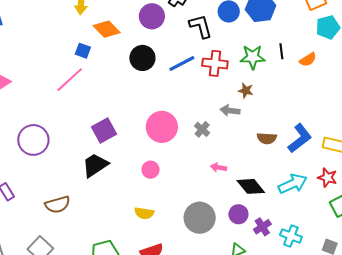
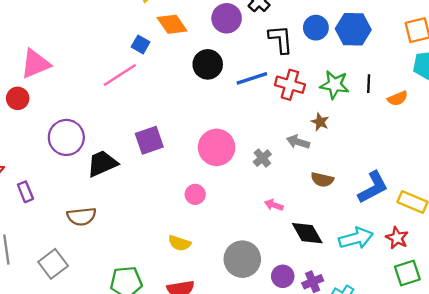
brown semicircle: (267, 138) -> (322, 180), moved
black trapezoid: (95, 165) -> (102, 164), moved
purple circle: (238, 214) -> (283, 276), moved

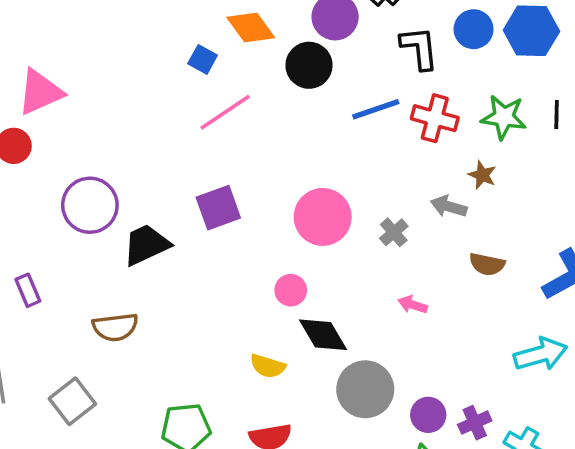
black circle: (208, 64) -> (309, 65), moved
pink line: (120, 75) -> (225, 112), moved
black diamond: (307, 233) -> (323, 335), moved

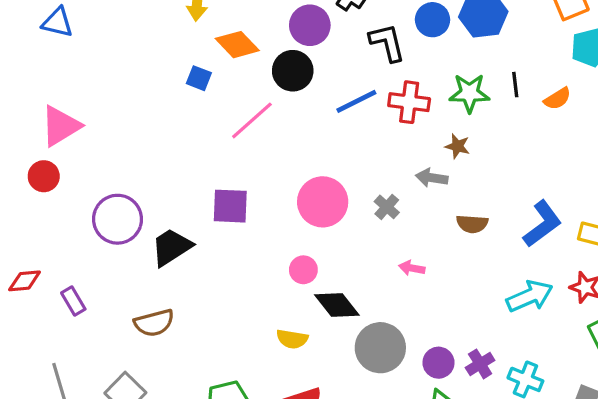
pink line: (225, 112) -> (252, 120), moved
purple square: (218, 208) -> (230, 206), turned 30

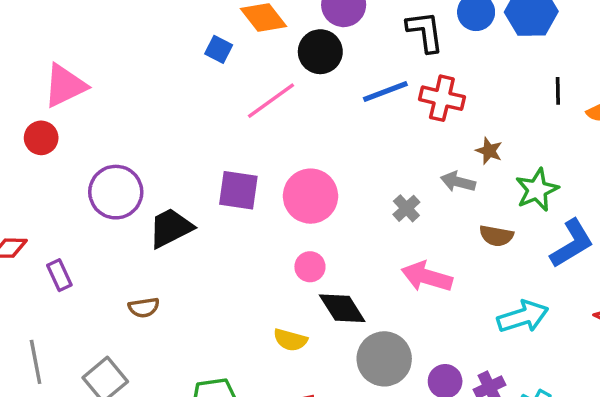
green star: (469, 93) -> (537, 190), moved, turned -30
pink circle: (323, 202) -> (310, 196), moved
pink arrow: (412, 268) -> (427, 277), size x1.8
cyan arrow: (530, 296) -> (523, 317), moved
brown semicircle: (154, 323) -> (144, 308), size x0.7

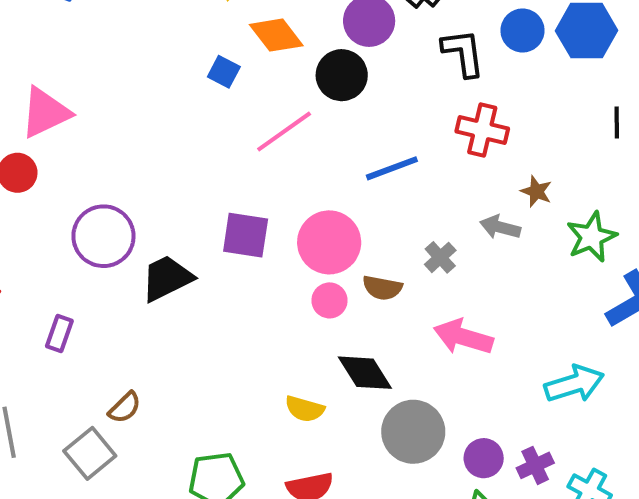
blue line: (385, 92) -> (392, 168), moved
brown semicircle: (496, 236) -> (382, 288), moved
pink circle: (310, 267) -> (329, 300), moved
purple rectangle: (59, 275) -> (59, 333), moved, turned 44
brown semicircle: (144, 308) -> (125, 408), moved, turned -36

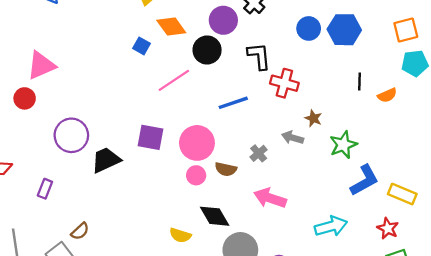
black L-shape: (463, 53) -> (259, 56), moved

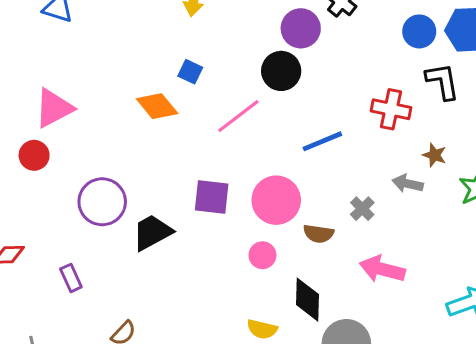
orange diamond: (171, 26) -> (157, 106), moved
black L-shape: (259, 56) -> (443, 81), moved
pink circle: (196, 175) -> (262, 255), moved
purple rectangle: (45, 189) -> (71, 278), turned -42
black diamond: (215, 216) -> (307, 300), turned 36

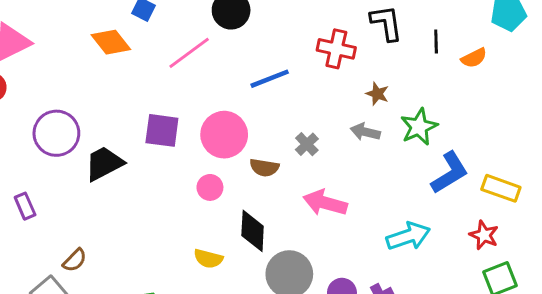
gray arrow: (408, 184) -> (365, 132), moved

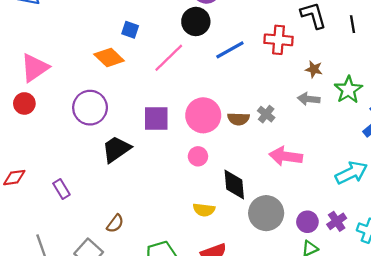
blue line: (270, 79) -> (230, 50), moved
purple circle: (56, 133) -> (90, 108), moved
brown semicircle: (264, 168) -> (238, 119), moved
brown semicircle: (75, 260) -> (115, 223), moved

